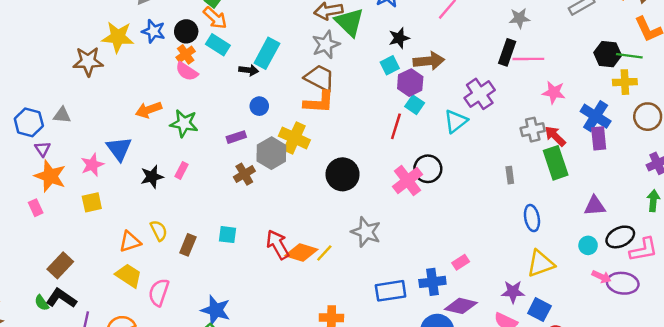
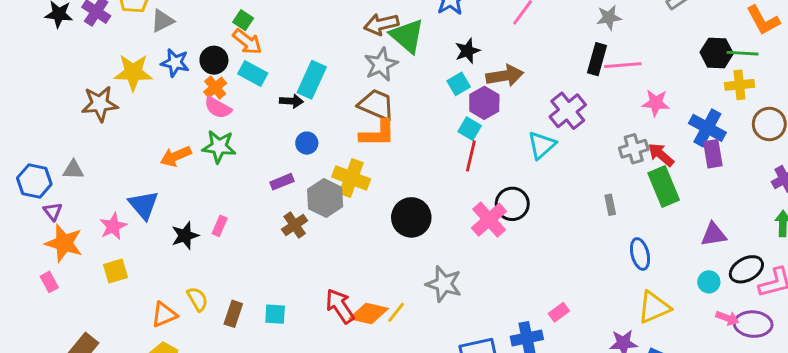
cyan square: (415, 105) -> (470, 129), moved
green star: (184, 123) -> (219, 147), moved
cyan square: (228, 235) -> (275, 314), moved

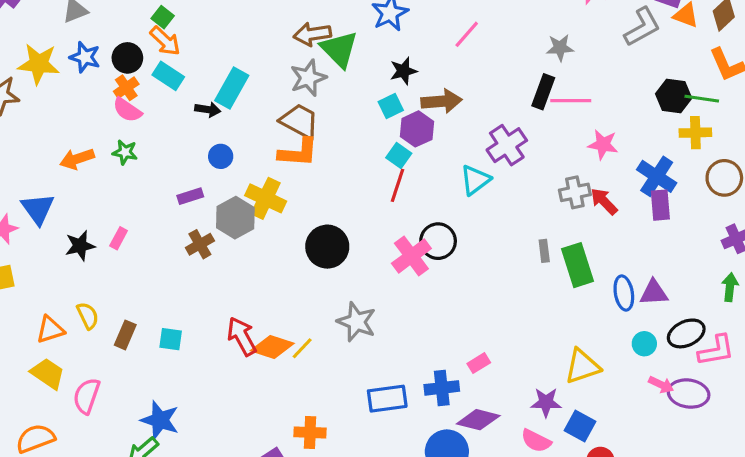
green star: (219, 147) -> (125, 152), size x0.7
green rectangle: (664, 186) -> (578, 265), moved
blue ellipse: (640, 254) -> (624, 293), moved

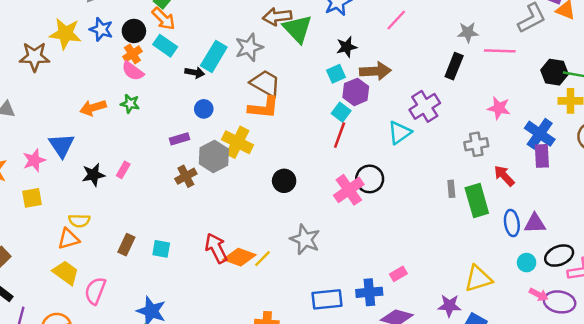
gray star: (308, 78) -> (249, 47), moved
pink line: (571, 101) -> (500, 51), moved
red arrow: (604, 201) -> (504, 176), moved
black circle: (327, 247) -> (284, 181), size x0.7
yellow semicircle: (88, 316) -> (79, 221), moved, turned 115

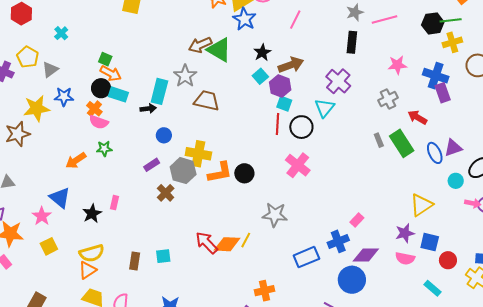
black circle: (134, 31) -> (101, 88), moved
orange L-shape: (264, 108) -> (220, 172), moved
cyan square: (341, 112) -> (284, 104), moved
black circle: (370, 179) -> (301, 127), moved
yellow semicircle: (79, 221) -> (92, 253), size x1.4

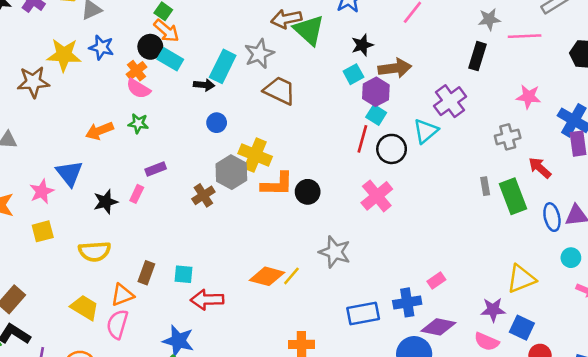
purple rectangle: (152, 165) -> (156, 169), moved
red arrow: (207, 243) -> (207, 300), moved, turned -60
orange triangle: (87, 270) -> (122, 295), moved

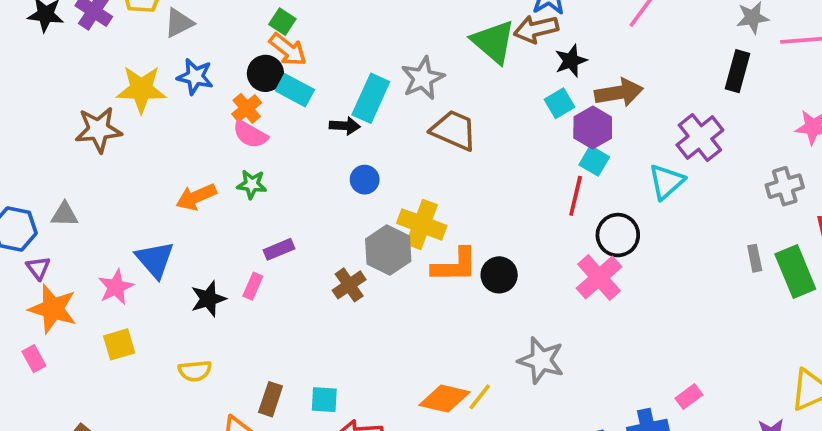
brown arrow: (286, 19) -> (536, 29), moved
black circle: (392, 149) -> (618, 235), moved
yellow semicircle: (95, 251) -> (195, 371), size x0.7

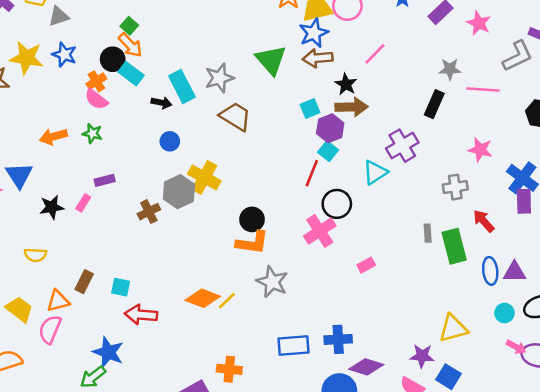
brown arrow: (536, 29) -> (318, 58), moved
black star: (571, 61) -> (346, 84), moved, turned -30
cyan rectangle: (371, 98) -> (182, 86), turned -60
orange L-shape: (455, 265) -> (252, 243), moved
pink rectangle: (689, 397) -> (366, 265), moved

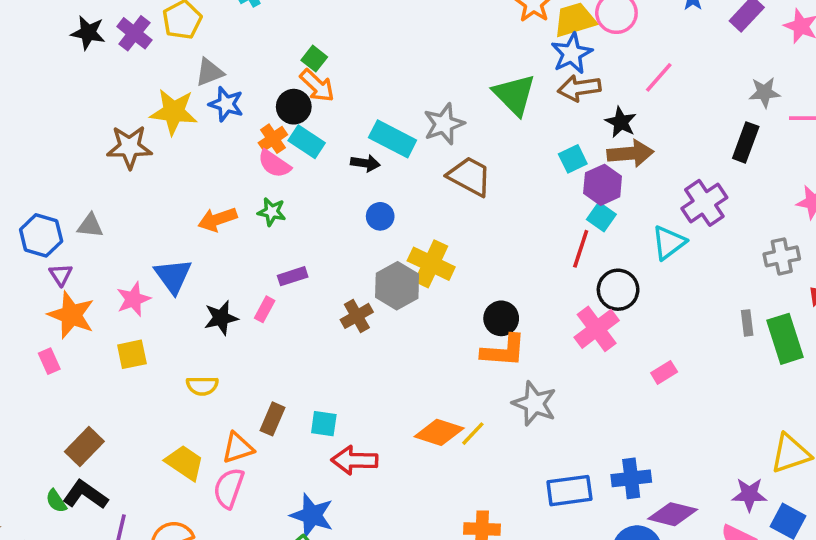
gray triangle: (59, 16) -> (209, 72), moved
cyan rectangle: (131, 74) -> (307, 142), moved
cyan rectangle: (182, 86) -> (393, 139), turned -32

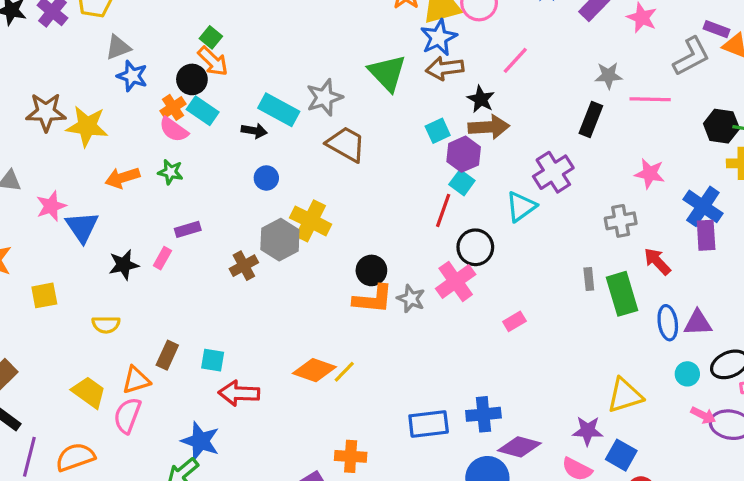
yellow star: (174, 112) -> (87, 126), moved
pink star: (133, 299) -> (51, 206), moved
gray star: (534, 404) -> (411, 299), moved, size x0.7

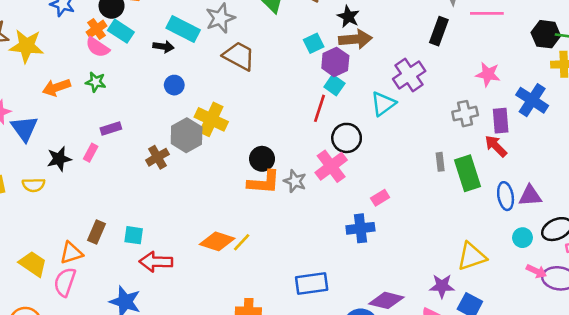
purple rectangle: (706, 235) -> (501, 121), moved
yellow semicircle: (106, 325) -> (33, 185), moved
blue cross: (483, 414) -> (360, 228), moved

